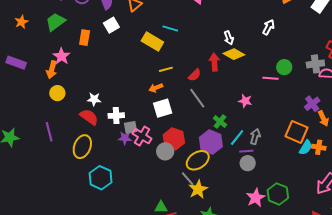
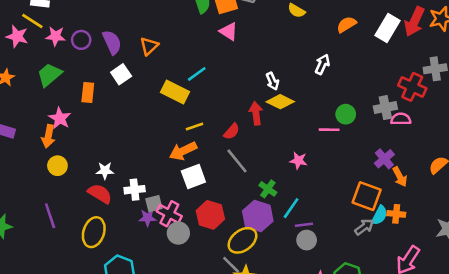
cyan line: (170, 28) -> (197, 74), turned -49
orange arrow: (156, 88) -> (183, 151), size x1.5
gray arrow: (255, 137) -> (364, 227), moved, turned 42
gray circle: (165, 151) -> (178, 233), moved

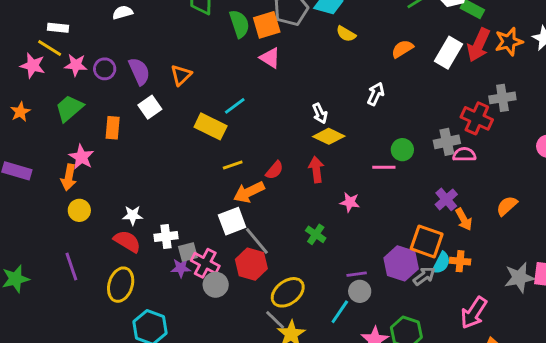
red arrow: (256, 113) -> (316, 170), moved
orange arrow: (183, 151) -> (249, 192), moved
gray line: (237, 161) -> (257, 241), moved
cyan line: (291, 208) -> (340, 312), moved
purple hexagon: (258, 216) -> (401, 263), moved

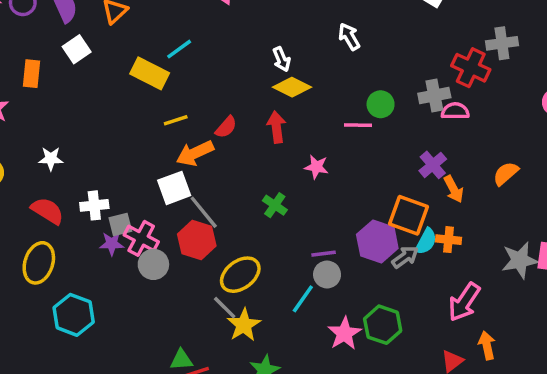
white arrow: (376, 94) -> (349, 37), turned -55
white star: (133, 215) -> (51, 159), moved

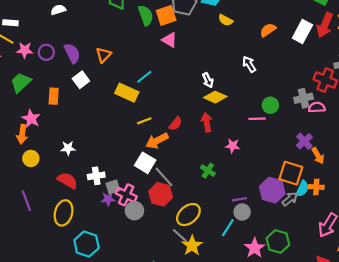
white square: (174, 188) -> (145, 163), turned -36

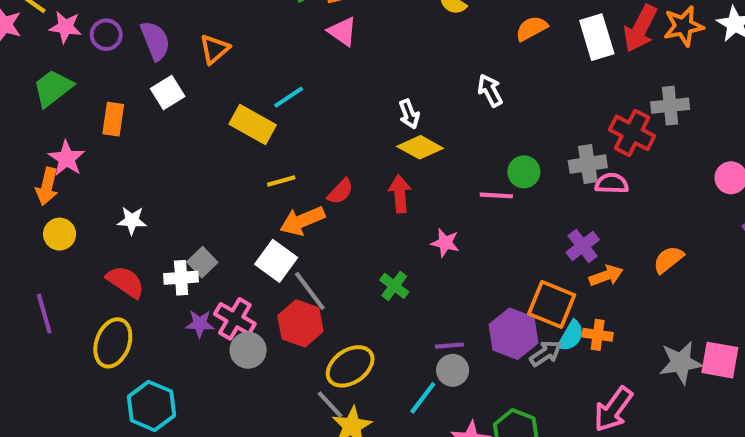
white rectangle: (302, 32) -> (597, 37), turned -50
orange arrow: (318, 156) -> (606, 276), turned -84
gray square: (113, 187) -> (202, 262), moved, turned -32

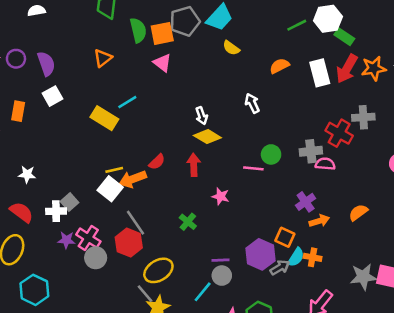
orange triangle: (214, 49) -> (103, 58), moved
yellow line: (281, 181) -> (114, 170), moved
white square: (276, 261) -> (110, 189), moved
orange square: (552, 304) -> (285, 237), size x0.7

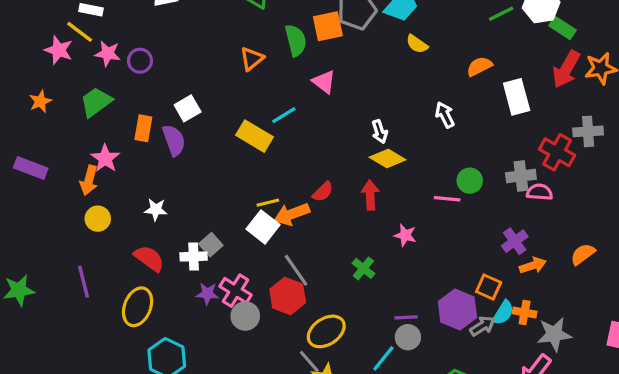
green semicircle: (138, 30) -> (296, 40), moved
pink triangle: (162, 63) -> (324, 82), moved
purple semicircle: (46, 64) -> (174, 140), moved
white rectangle: (320, 73) -> (517, 97), moved
gray star: (363, 277) -> (554, 334), moved

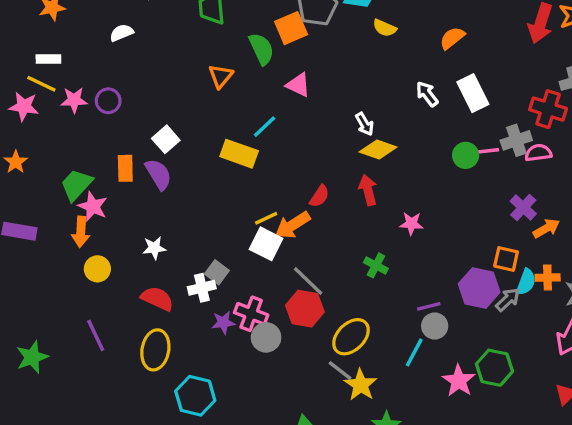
white rectangle: (517, 97) -> (473, 93), moved
green trapezoid: (96, 102) -> (76, 185), moved
pink line: (447, 199) -> (485, 151), moved

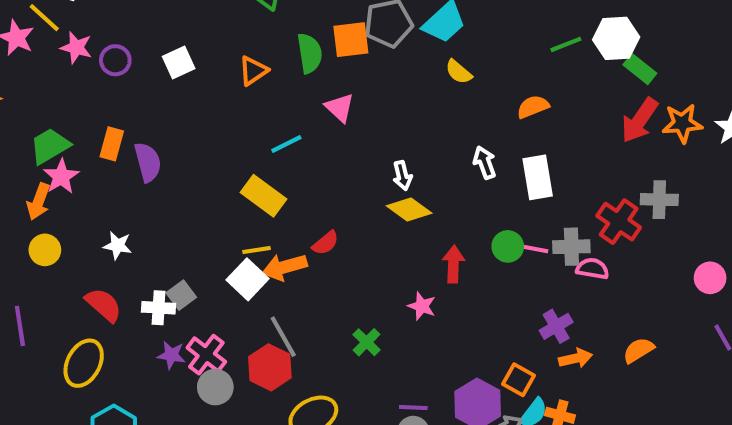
white square: (166, 139) -> (179, 62), moved
yellow rectangle: (239, 154) -> (263, 196), moved
red arrow: (368, 190) -> (453, 264), moved

